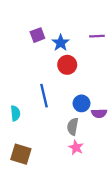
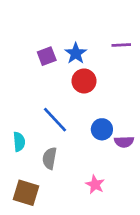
purple square: (37, 35) -> (47, 56), moved
blue line: (44, 96) -> (55, 120), turned -30
gray semicircle: (73, 127) -> (49, 158), moved

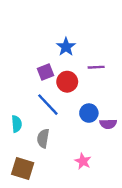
purple line: (121, 45) -> (96, 67), moved
purple square: (47, 56) -> (45, 72), moved
red circle: (84, 81) -> (67, 82), moved

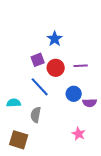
purple line: (96, 67) -> (81, 66), moved
cyan semicircle: (17, 124) -> (14, 103), turned -88
pink star: (83, 161) -> (79, 134), moved

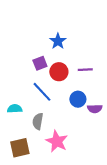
pink star: (79, 134) -> (57, 141), moved, size x1.5
brown square: (19, 140) -> (20, 148), turned -30

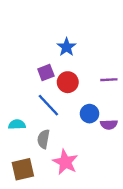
purple line: (85, 70) -> (109, 80), moved

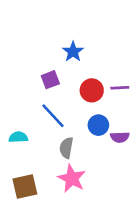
red circle: (68, 82) -> (92, 90), moved
gray semicircle: (44, 139) -> (66, 148), moved

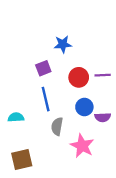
blue star: (73, 52) -> (63, 44), turned 30
blue line: (53, 116) -> (46, 99), turned 30
pink star: (72, 179) -> (82, 146), moved

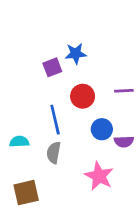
purple square: (43, 68) -> (52, 67), moved
red circle: (79, 77) -> (83, 96), moved
gray semicircle: (57, 126) -> (54, 153), moved

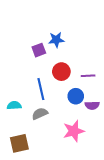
purple line: (124, 91) -> (88, 76), moved
gray semicircle: (54, 153) -> (40, 114), turned 56
pink star: (99, 176) -> (74, 131), turned 30

